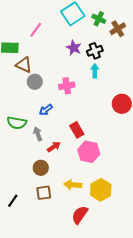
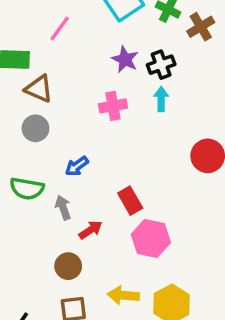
gray circle: (35, 82) -> (35, 128), moved
pink cross: (67, 86) -> (113, 106), moved

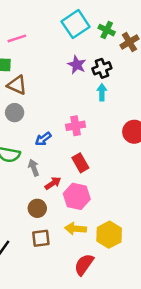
pink line: (60, 28) -> (17, 38), moved, turned 36
pink cross: (113, 106) -> (76, 126), moved
pink hexagon: (151, 239) -> (77, 196), moved

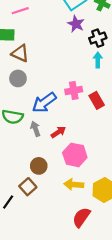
purple star: (77, 65) -> (76, 24), moved
blue arrow: (43, 139) -> (44, 103), size x1.6
red rectangle: (80, 163) -> (97, 100), moved
red arrow: (53, 183) -> (58, 132), moved
brown square: (41, 238) -> (28, 187), moved, turned -35

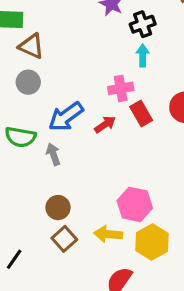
pink cross: (74, 91) -> (121, 88), moved
red arrow: (58, 132) -> (105, 124), moved
pink hexagon: (75, 155) -> (135, 204), moved
brown square: (28, 187) -> (64, 239), moved

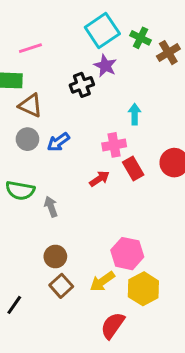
black cross: (143, 24) -> (82, 85), moved
blue arrow: (66, 117) -> (58, 142), moved, size x0.7
yellow arrow: (108, 234) -> (102, 281), turned -40

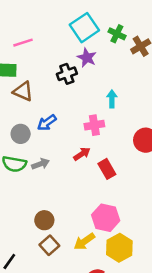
gray circle: (27, 139) -> (21, 134), moved
red rectangle: (133, 168) -> (107, 169), moved
gray arrow: (51, 207) -> (41, 164), moved, turned 90

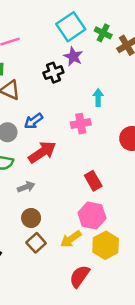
red arrow: (82, 154) -> (42, 152), moved, size x1.6
gray arrow: (41, 164) -> (26, 187), moved
red rectangle: (107, 169) -> (93, 181), moved

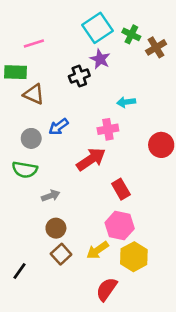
cyan arrow: (98, 97) -> (126, 102), turned -98
red arrow: (42, 152) -> (91, 159), moved

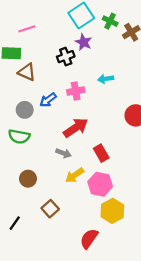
pink cross: (108, 129) -> (76, 91), moved
gray arrow: (51, 196) -> (63, 153), moved, turned 40
brown circle: (56, 228) -> (28, 179), moved
yellow arrow: (98, 250) -> (75, 175), moved

